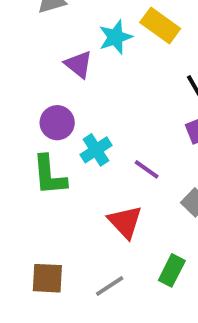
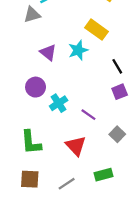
cyan star: (115, 37) -> (78, 50), moved
green L-shape: (49, 175) -> (31, 142), moved
green rectangle: (172, 270) -> (103, 175), turned 48

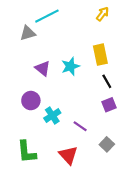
yellow rectangle: (97, 30) -> (100, 55), moved, turned 42

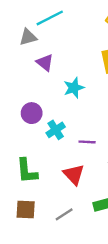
cyan star: (70, 66) -> (74, 88), moved
purple triangle: (43, 68) -> (45, 62), moved
purple line: (80, 126) -> (87, 142), turned -32

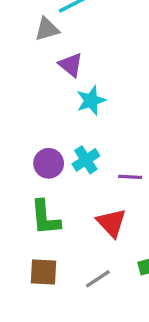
cyan star: (74, 88) -> (91, 100), moved
purple circle: (32, 113) -> (49, 163), moved

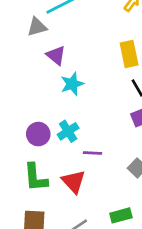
purple line: (130, 177) -> (93, 153), moved
red triangle: (111, 223) -> (74, 181), moved

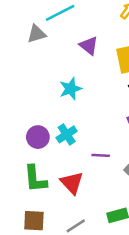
purple triangle: (56, 55) -> (89, 46), moved
purple line: (93, 153) -> (101, 155), moved

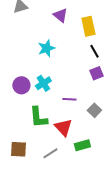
green L-shape: (35, 179) -> (38, 117), moved
red triangle: (72, 183) -> (63, 127), moved

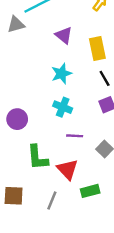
cyan star: (46, 48) -> (61, 74), moved
cyan cross: (43, 83) -> (63, 107), moved, turned -35
gray line: (50, 153) -> (52, 201), turned -35

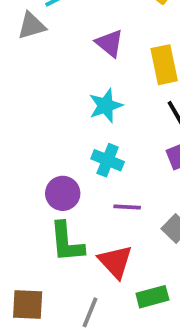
purple circle: (17, 119) -> (63, 193), moved

